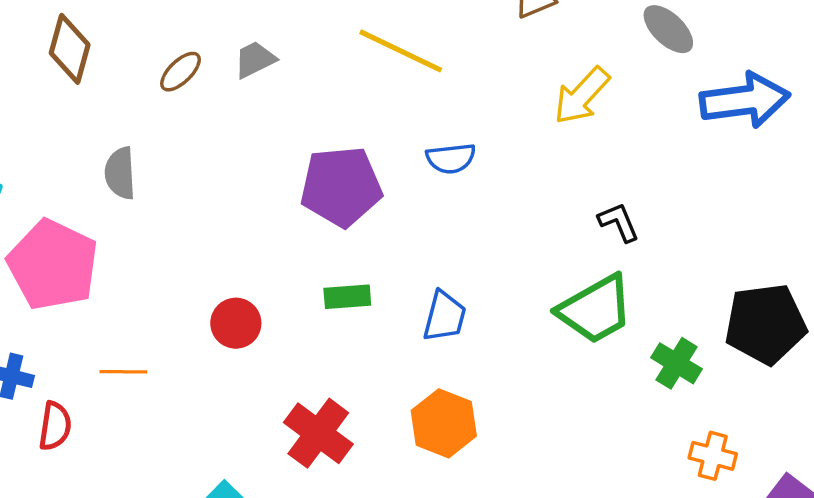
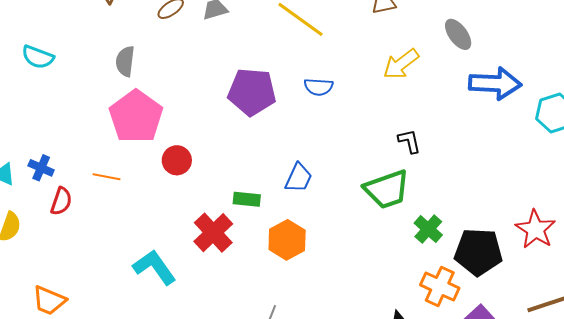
pink pentagon: (53, 265) -> (136, 117), moved
green rectangle: (347, 297) -> (247, 199), moved
black pentagon: (766, 324) -> (478, 252), moved
orange cross: (713, 456) -> (440, 286), size x1.4

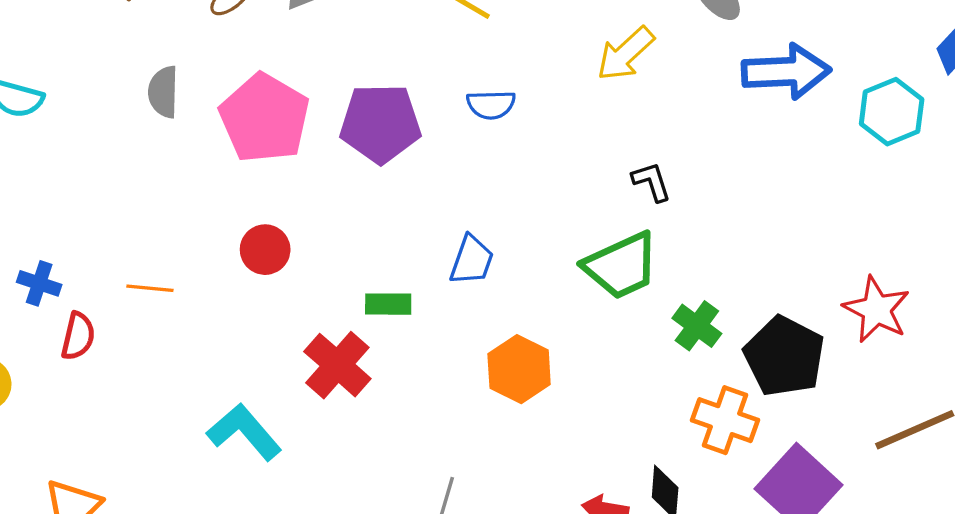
pink pentagon: (136, 117) -> (264, 118), moved
orange hexagon: (287, 240) -> (519, 369), moved
black pentagon: (478, 252) -> (784, 356), turned 30

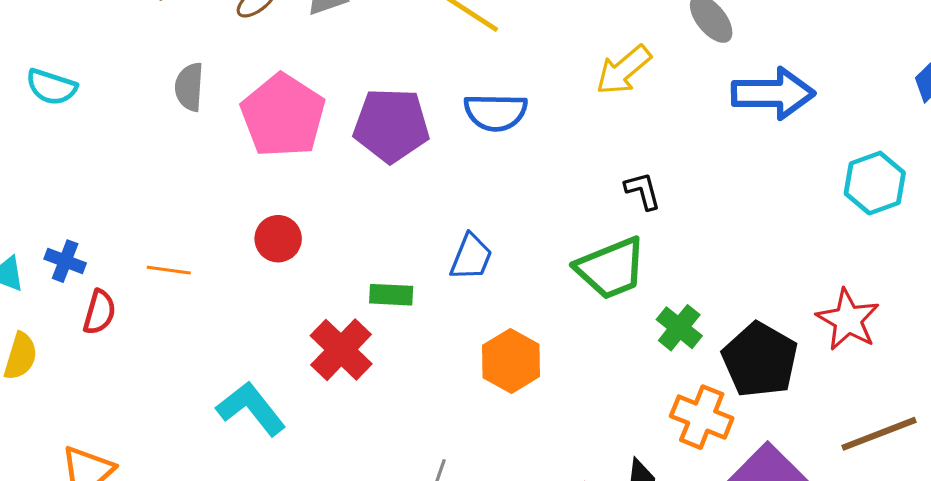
blue semicircle: (491, 105) -> (496, 112), size x1.4
cyan hexagon: (892, 112) -> (875, 183), moved

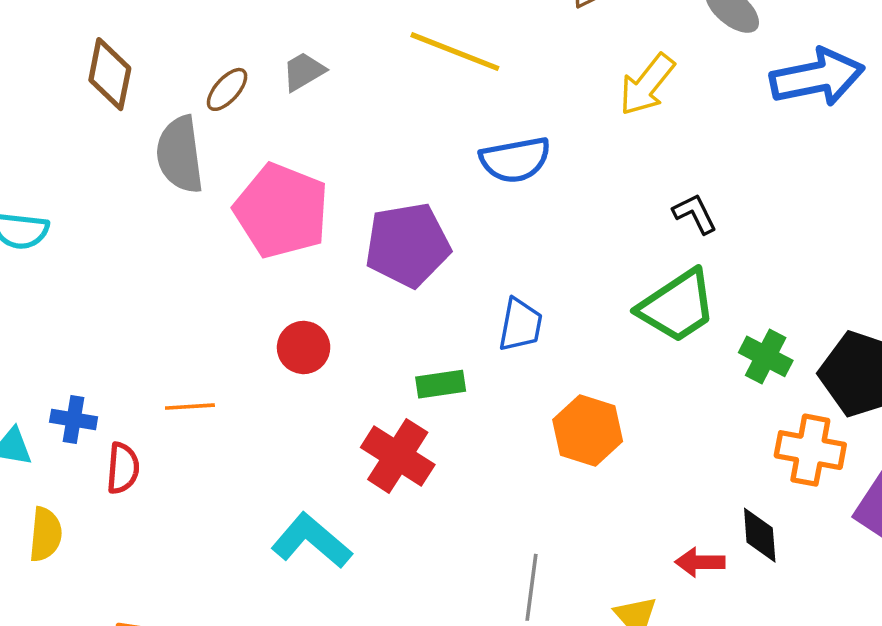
gray semicircle: (189, 87) -> (180, 155), moved, size x1.4
purple pentagon: (391, 125) -> (408, 245), moved

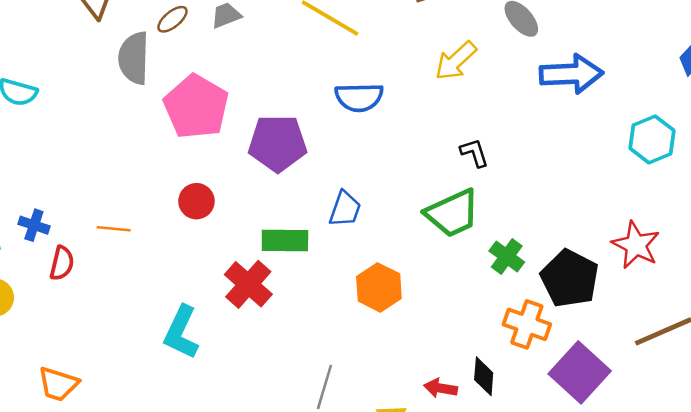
green rectangle: (441, 384) -> (285, 241), size x1.4
cyan L-shape: (311, 541) -> (181, 332), turned -114

